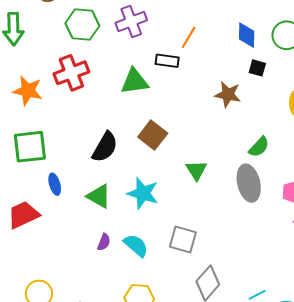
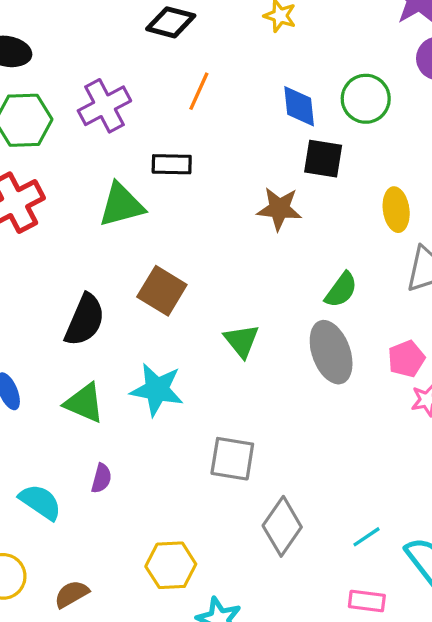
orange line: (189, 37) -> (199, 91), moved
black square: (257, 68) -> (323, 159), size x1.4
cyan semicircle: (136, 245) -> (40, 502), moved

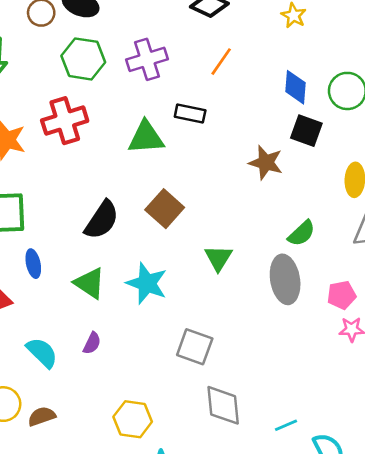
gray diamond: (282, 526) -> (223, 405), turned -51
brown semicircle: (72, 594) -> (42, 416), moved

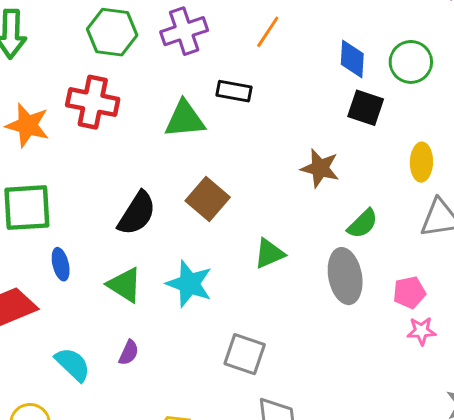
red cross: (65, 121) -> (93, 102), turned 30
brown star: (266, 163) -> (320, 168), moved
green triangle: (218, 258) -> (269, 254), turned 36

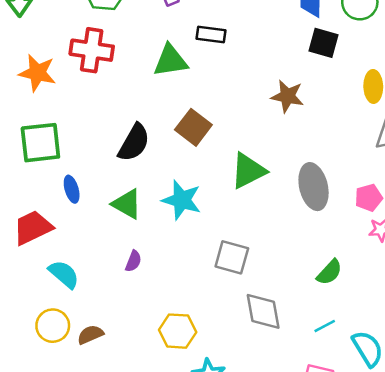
green semicircle: (363, 224) -> (329, 272), moved
green triangle: (269, 254) -> (248, 171), size x1.4
cyan semicircle: (73, 364) -> (64, 274), moved

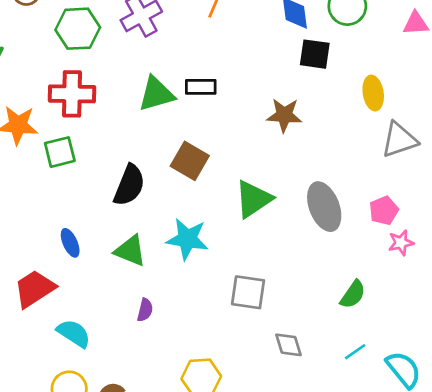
black rectangle: (211, 35) -> (201, 87), moved
green square: (40, 143) -> (60, 152), moved, size x0.7
gray diamond: (263, 311) -> (289, 345), size x0.7

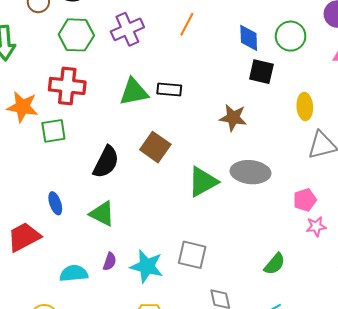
gray ellipse: (324, 207) -> (250, 172), moved, turned -69
cyan star: (187, 239) -> (147, 266), moved
cyan semicircle: (74, 333) -> (74, 273), moved, turned -44

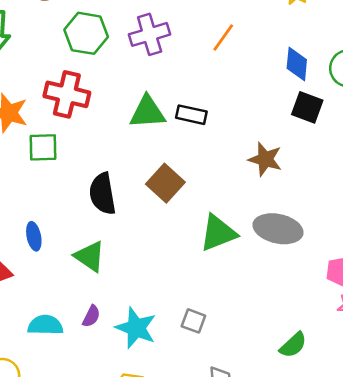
black semicircle: (106, 162) -> (102, 194), turned 136
gray square: (192, 255) -> (193, 321), size x0.7

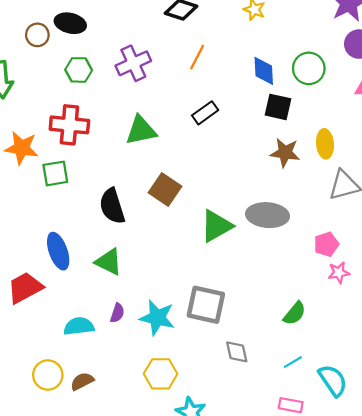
green hexagon: (86, 33) -> (79, 70), size x0.7
black rectangle: (191, 115) -> (205, 113), moved, turned -40
brown star: (265, 159) -> (285, 153), moved
blue ellipse: (34, 236) -> (58, 251), size x1.5
gray square: (193, 321) -> (206, 305), size x1.8

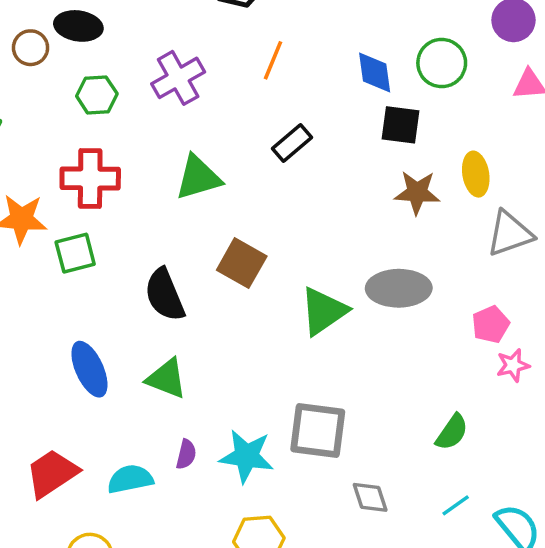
red trapezoid: (25, 288) -> (52, 473), moved

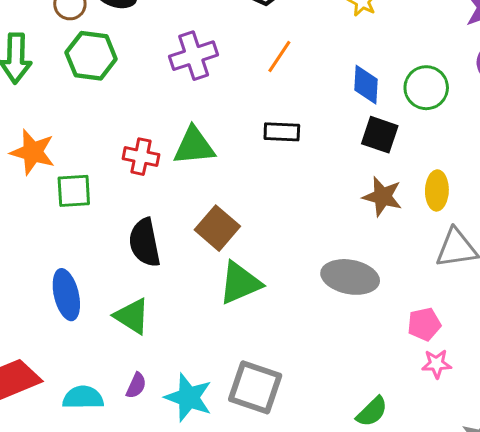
green hexagon: (97, 95) -> (91, 56), moved, size x1.4
black rectangle: (292, 143) -> (282, 132), turned 32
red cross: (90, 178) -> (141, 157), moved, size x0.7
green triangle: (324, 311) -> (240, 283), moved

